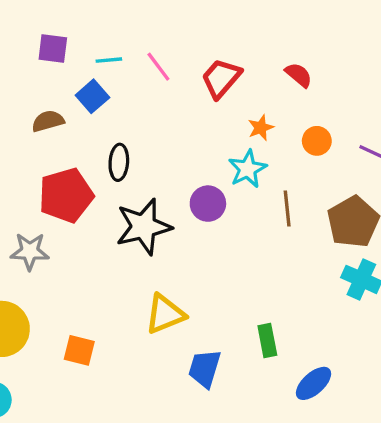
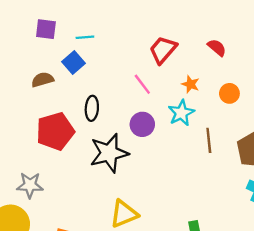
pink line: (158, 67) -> (142, 84), moved
orange star: (261, 128) -> (190, 84), turned -30
purple circle: (208, 204) -> (142, 124), moved
gray star: (30, 251) -> (30, 185), moved

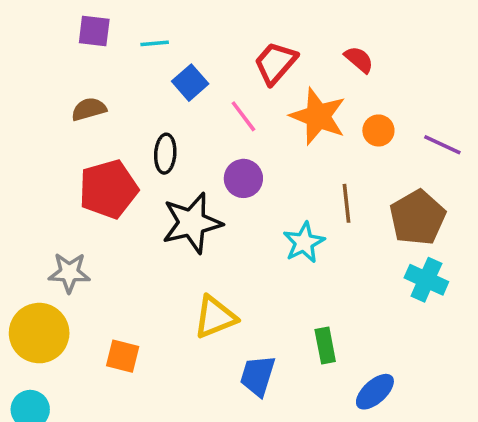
blue square: (73, 62) -> (190, 83), moved
orange star: (190, 84) -> (318, 116), size x2.0
cyan star: (181, 113) -> (304, 242), moved

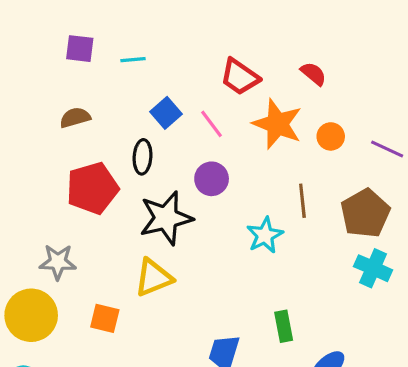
red trapezoid: (275, 63) -> (240, 77), turned -96
blue square: (190, 83) -> (166, 113), moved
yellow triangle: (215, 317) -> (153, 278), moved
orange square: (123, 356) -> (105, 318), moved

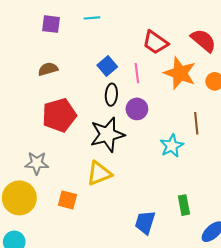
cyan line: (133, 60) -> (92, 18), moved
red semicircle: (313, 74) -> (203, 40), size x1.5
pink line: (212, 124) -> (137, 73), turned 30
black ellipse: (143, 157) -> (111, 95), moved

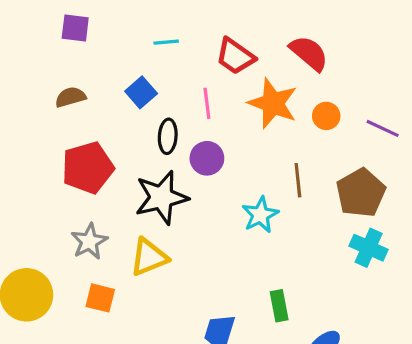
cyan line: (92, 18) -> (166, 42), moved
blue square: (107, 66) -> (141, 92), moved
gray star: (37, 163) -> (89, 241), moved, turned -30

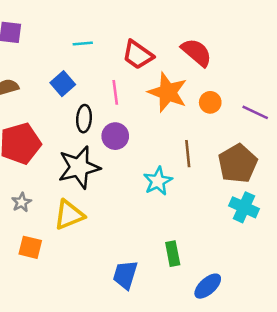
gray star: (89, 241) -> (22, 202), size x0.7

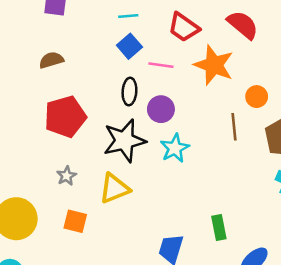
blue square: (63, 84) -> (129, 46), moved
pink line: (115, 92) -> (161, 65), turned -75
orange circle: (210, 102) -> (257, 97), moved
cyan star: (158, 181) -> (175, 148), moved

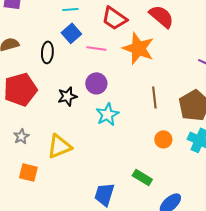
black ellipse: (129, 92) -> (47, 52), moved
orange circle: (257, 97) -> (163, 139), moved
black star: (124, 141) -> (67, 96), moved, size x0.6
green rectangle: (219, 227) -> (142, 177), turned -48

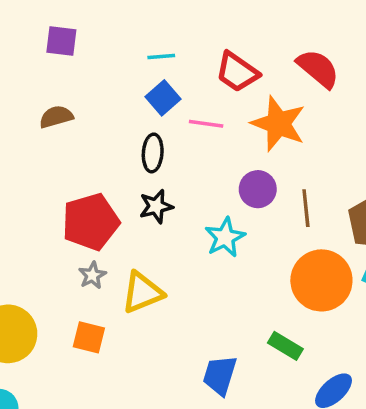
black ellipse: (47, 52) -> (153, 153), moved
purple circle: (96, 83) -> (258, 189), moved
red pentagon: (20, 89) -> (91, 222), moved
gray star: (21, 136) -> (92, 275), moved
orange circle: (163, 139) -> (321, 280), size x2.0

